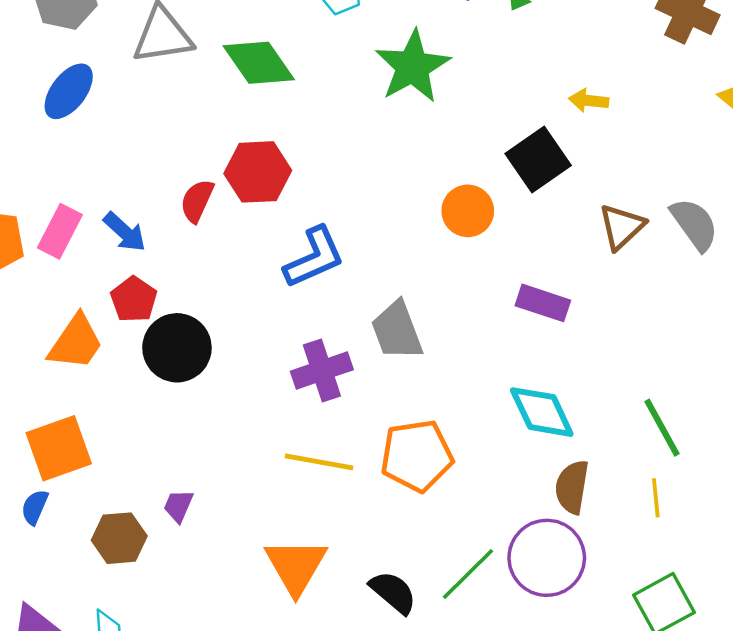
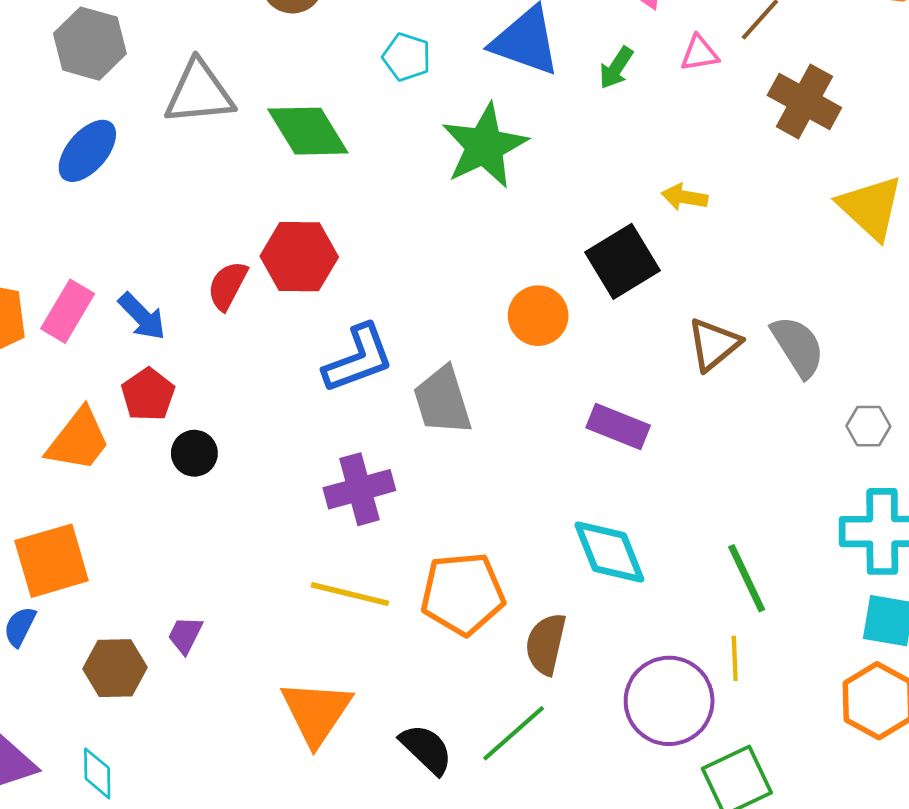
gray trapezoid: (397, 331) -> (442, 401), moved
black circle: (177, 348) -> (194, 453), size x0.6
brown semicircle: (572, 487) -> (546, 644), moved
purple circle: (547, 558) -> (669, 701), moved

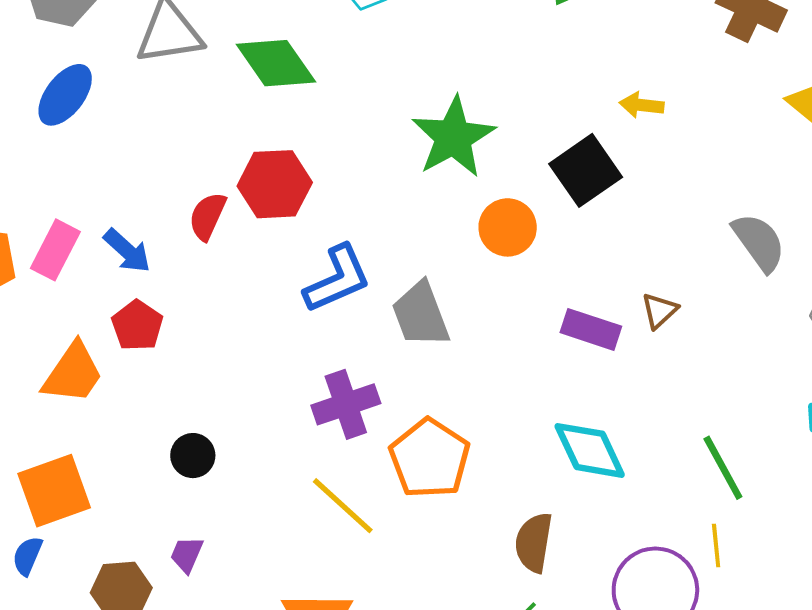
green star: (485, 146) -> (453, 137), moved
brown triangle: (714, 344) -> (659, 311), moved, size x0.7
black circle: (194, 453) -> (193, 456), moved
yellow line: (350, 594) -> (343, 506), turned 32
orange pentagon: (463, 594) -> (430, 458), moved, turned -30

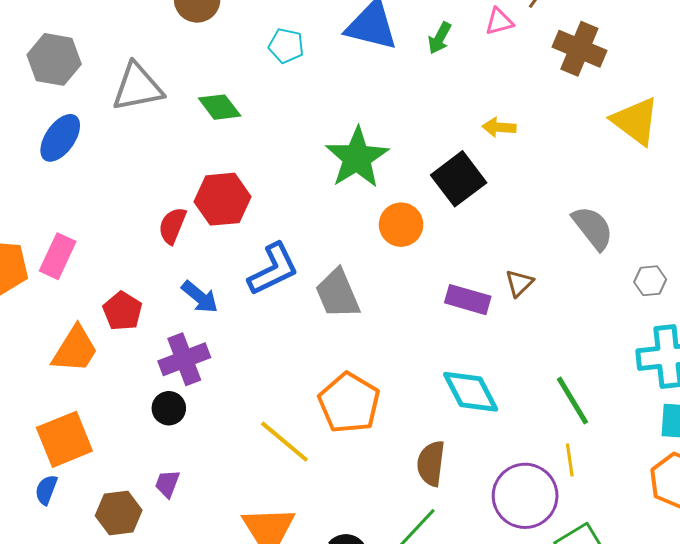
green diamond: (276, 63) -> (220, 107), size x0.7
blue arrow: (127, 251) -> (200, 297), moved
purple cross: (346, 404) -> (184, 359), moved

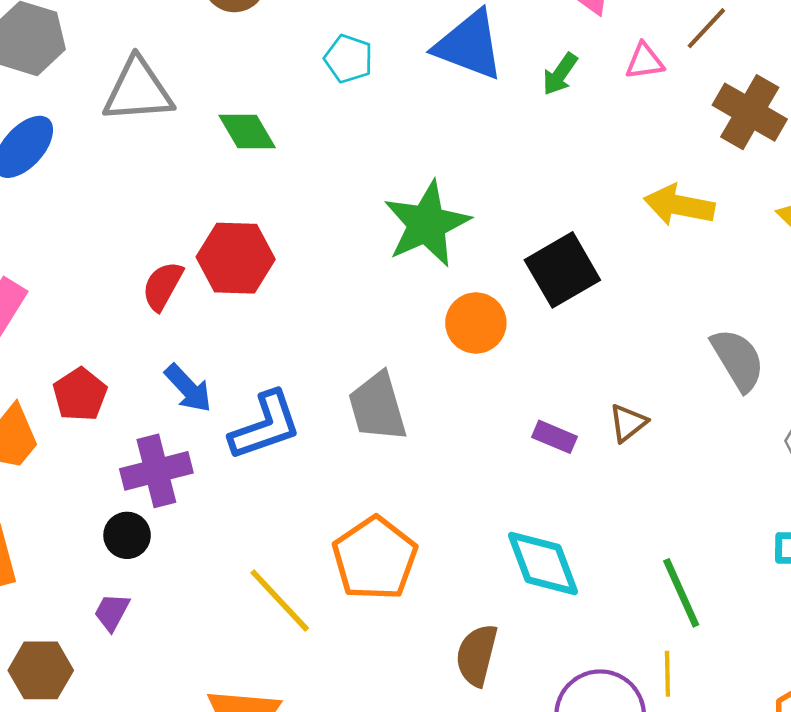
yellow arrow: (499, 127) -> (679, 205), moved, size x1.5
blue L-shape: (273, 269) -> (265, 426), moved
purple rectangle: (468, 300) -> (554, 437), size x0.7
purple trapezoid: (167, 484) -> (112, 612), moved

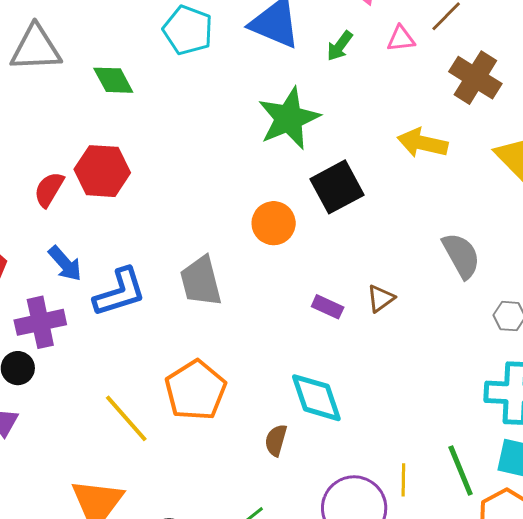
cyan pentagon: (349, 59) -> (188, 30), size x1.4
green star: (427, 224) -> (289, 118), moved
green line: (681, 593) -> (461, 470), moved
brown semicircle: (477, 655) -> (276, 440), moved, size x0.7

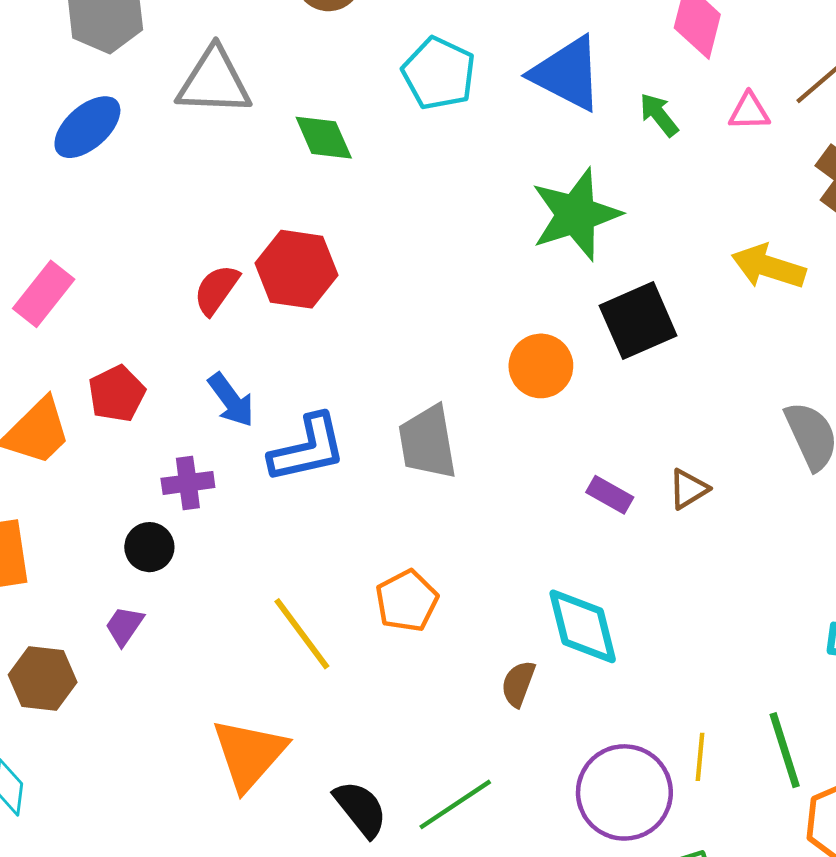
green arrow: (340, 46) -> (659, 115), turned 100
purple cross: (40, 322) -> (188, 483), size x0.7
orange pentagon: (196, 390) -> (407, 601), size x0.7

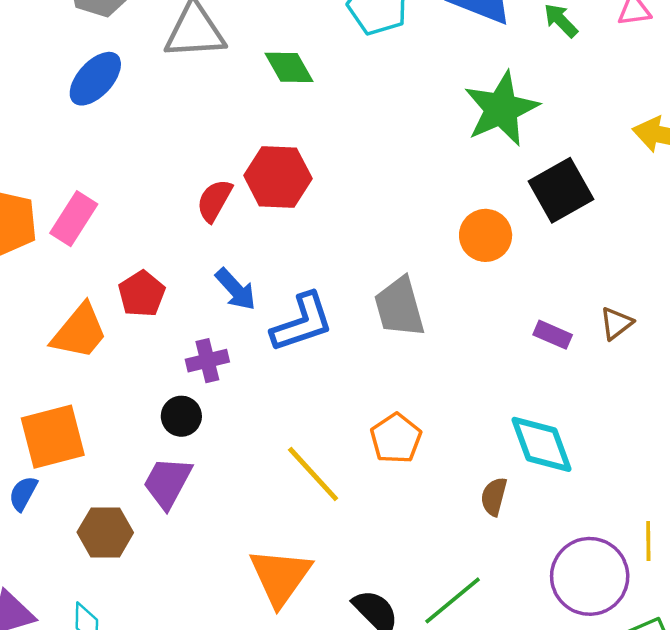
purple trapezoid: (124, 626) -> (167, 483), size x1.6

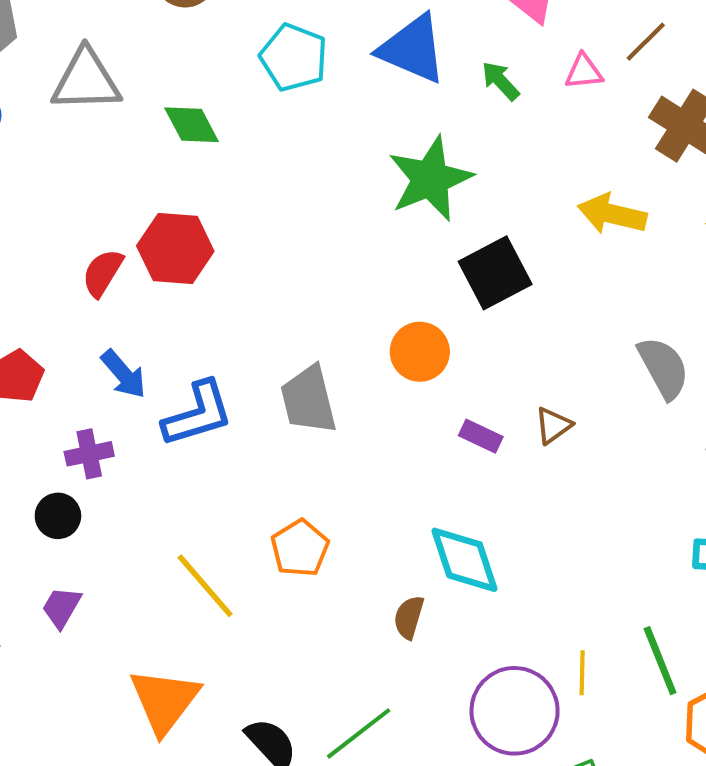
orange circle: (486, 235) -> (420, 352), moved
purple trapezoid: (167, 483) -> (61, 607), moved, size x0.7

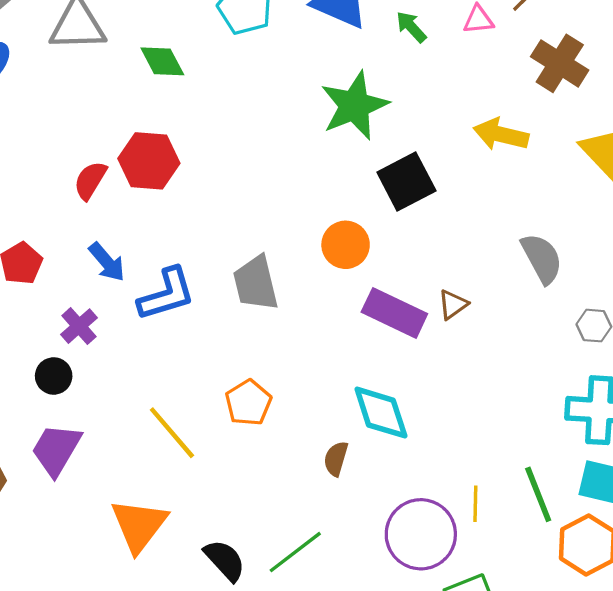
purple rectangle: (481, 436) -> (394, 313), size x1.8
purple cross: (89, 454) -> (79, 326), turned -30
purple trapezoid: (61, 607) -> (56, 450), size x1.6

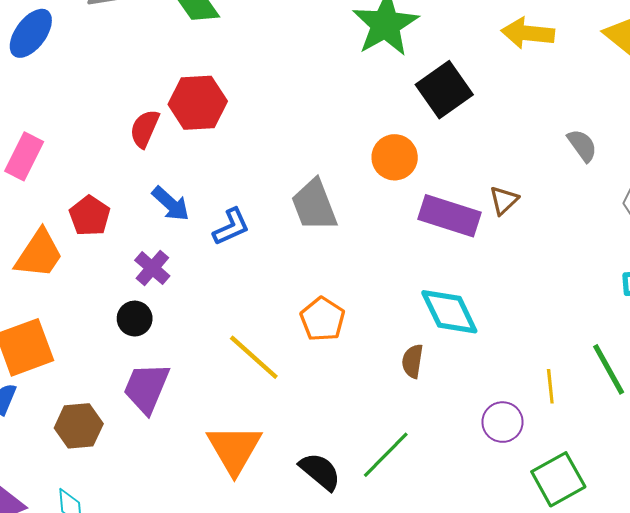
gray semicircle: (542, 258) -> (582, 145), size x0.7
blue L-shape: (167, 294) -> (231, 227), size x0.7
purple circle: (421, 534) -> (502, 422), size x0.6

